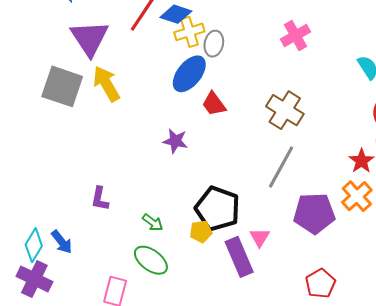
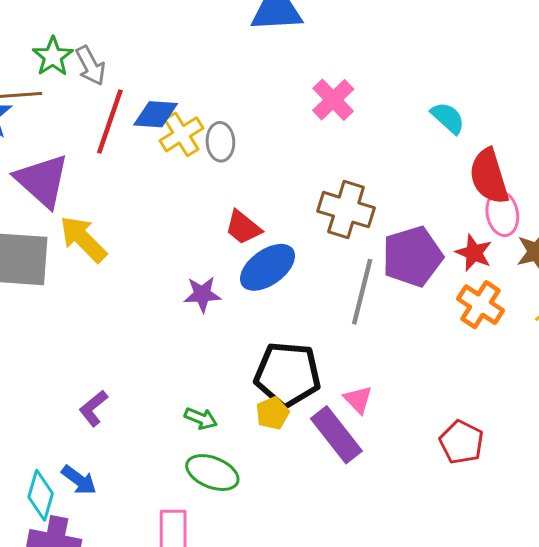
blue ellipse: (189, 74) -> (268, 267), moved, turned 30
purple L-shape: (100, 199) -> (93, 408), moved, turned 55
purple pentagon: (314, 213) -> (412, 256), moved

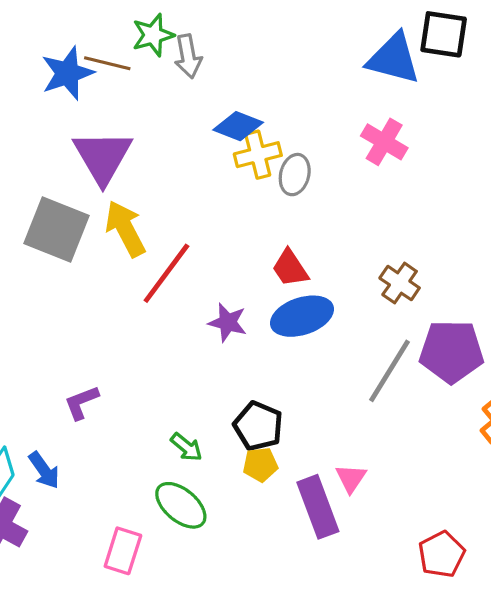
pink cross: (333, 100) -> (384, 142), moved, turned -33
red line: (110, 121) -> (166, 273), moved
brown cross: (346, 210) -> (400, 283), size x0.7
black pentagon: (288, 374) -> (258, 426), moved, size x0.7

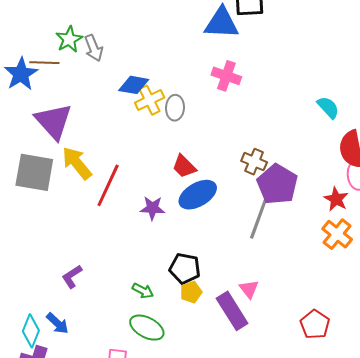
purple pentagon: (451, 352) -> (277, 184), moved, turned -30

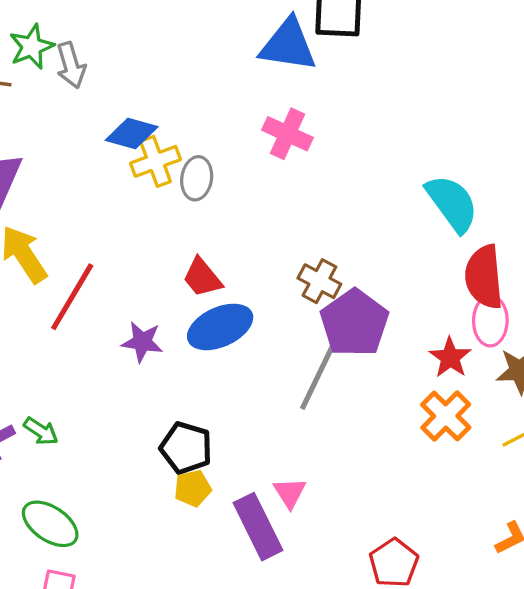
cyan semicircle: (328, 107) -> (452, 203), size x1.5
green arrow: (143, 291) -> (41, 431), moved
green ellipse: (147, 328) -> (50, 524), moved

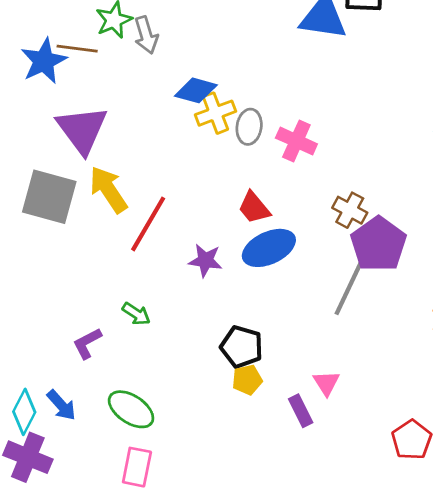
pink cross: (288, 134) -> (296, 141), moved
green arrow: (41, 431) -> (136, 314), moved
purple rectangle: (258, 527) -> (301, 411), size x0.6

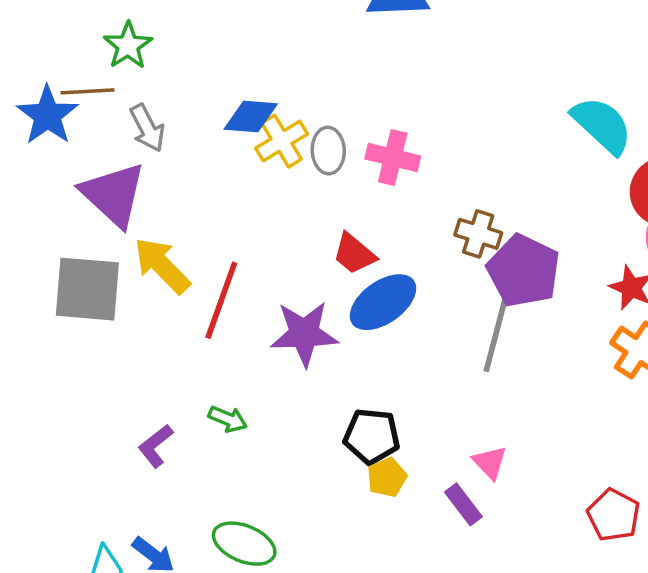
gray arrow: (146, 35) -> (147, 128), moved
purple star: (205, 260) -> (304, 334), size x1.5
purple L-shape: (87, 343) -> (156, 446), moved

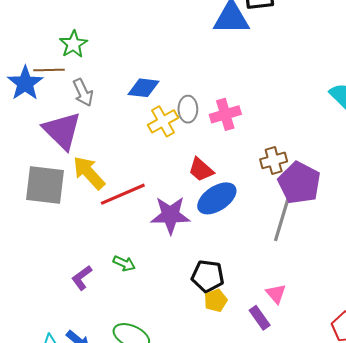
yellow cross: (282, 141) -> (163, 121), moved
pink cross: (393, 157) -> (225, 114), turned -32
brown cross: (478, 234) -> (274, 160), turned -35
red line: (221, 300) -> (123, 194), turned 45

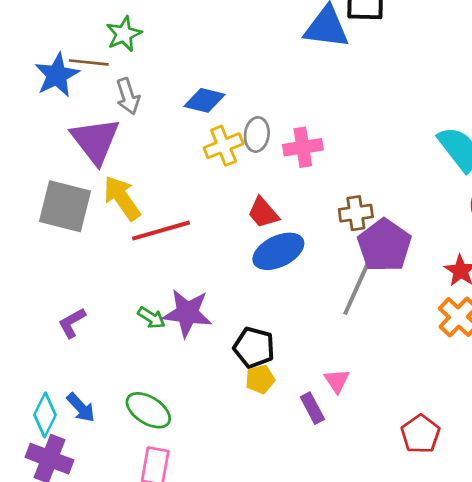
purple star: (170, 215) -> (187, 313), moved
purple L-shape: (82, 278) -> (72, 323), moved

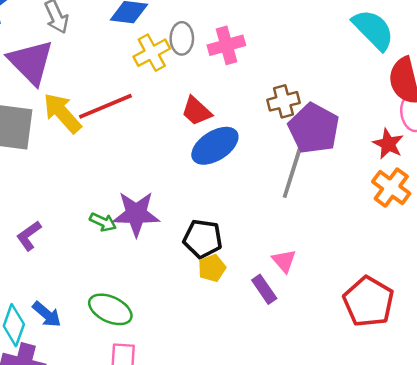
red line: (161, 231) -> (105, 106), moved
red pentagon: (420, 434) -> (368, 302), size x1.4

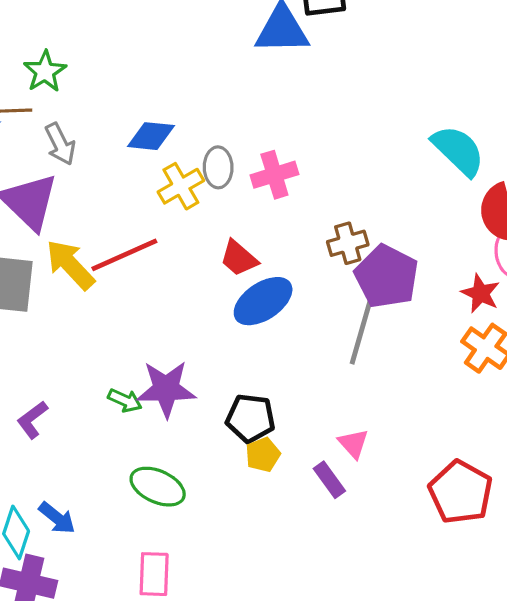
green ellipse: (110, 309) -> (158, 487), moved

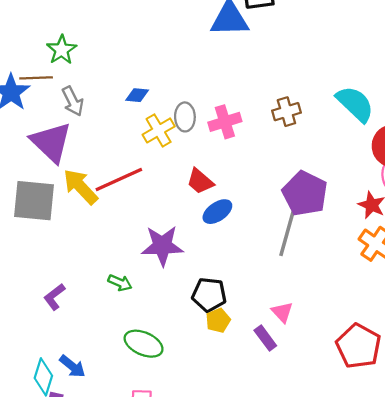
blue diamond: (151, 136) -> (137, 95), size x0.7
brown cross: (348, 243) -> (286, 112), moved
blue ellipse: (263, 301) -> (217, 212), size x0.7
purple star: (166, 389) -> (162, 246), moved

